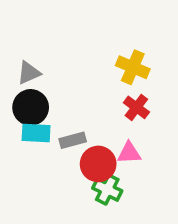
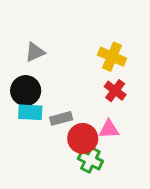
gray triangle: (29, 73) -> (35, 52), moved

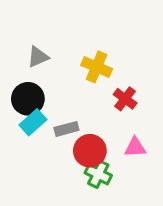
yellow cross: (112, 57) -> (97, 67), moved
cyan rectangle: (30, 112) -> (33, 122), turned -45
pink triangle: (109, 129) -> (135, 147), moved

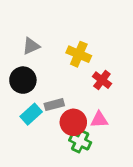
cyan rectangle: (33, 122) -> (31, 114), moved
pink triangle: (135, 147) -> (99, 120), moved

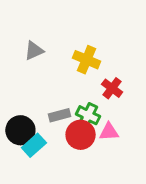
black circle: (23, 80) -> (20, 130), moved
cyan rectangle: (31, 114) -> (34, 145), moved
green cross: (80, 141) -> (88, 115), moved

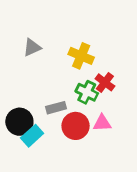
green cross: (88, 115) -> (87, 92), moved

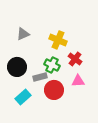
green cross: (87, 92) -> (52, 65), moved
black circle: (19, 122) -> (17, 67), moved
pink triangle: (102, 123) -> (78, 81), moved

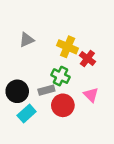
red cross: (75, 59) -> (87, 59), moved
black circle: (17, 67) -> (17, 91), moved
pink triangle: (78, 81) -> (91, 95), turned 48

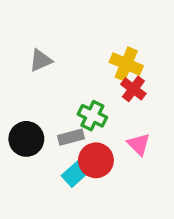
yellow cross: (68, 47) -> (126, 64), moved
cyan rectangle: (27, 114) -> (76, 173), moved

